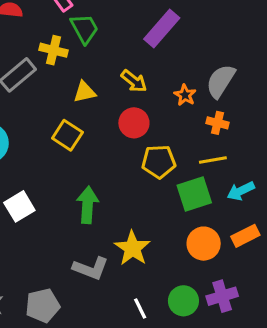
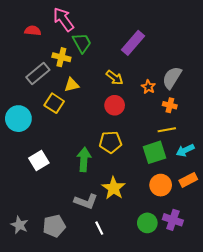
yellow triangle: (84, 92) -> (72, 85), moved
yellow square: (67, 135) -> (54, 103), moved
yellow pentagon: (159, 162) -> (110, 142), moved
purple cross: (222, 296) -> (173, 220), turned 36
white line: (140, 309) -> (99, 228), moved

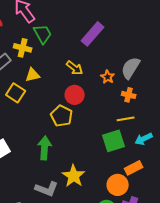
yellow pentagon: (110, 142) -> (62, 116), moved, turned 30
orange rectangle: (188, 180) -> (134, 168), moved
orange circle: (161, 185) -> (118, 185), moved

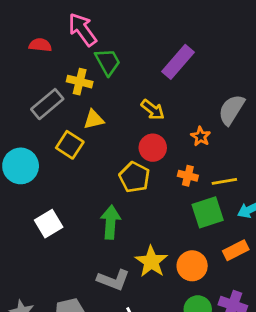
orange star: (108, 77) -> (201, 136), moved
orange cross: (129, 95) -> (188, 176), moved
orange circle: (118, 185) -> (192, 266), moved

